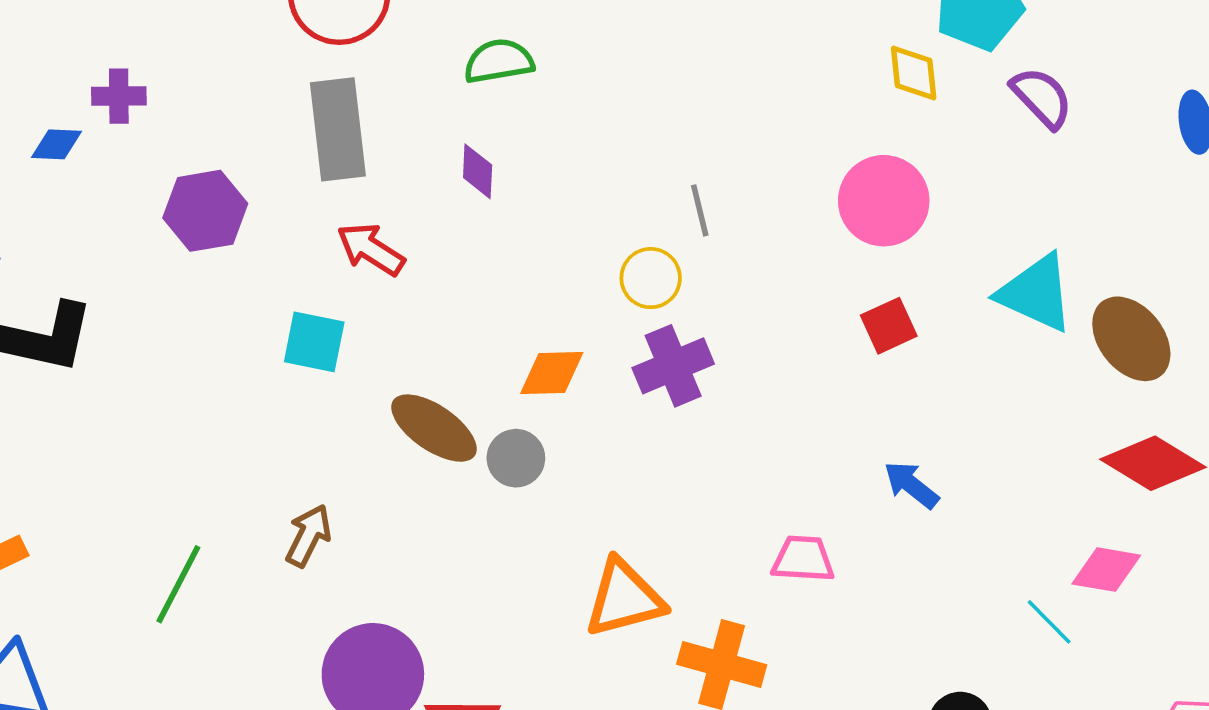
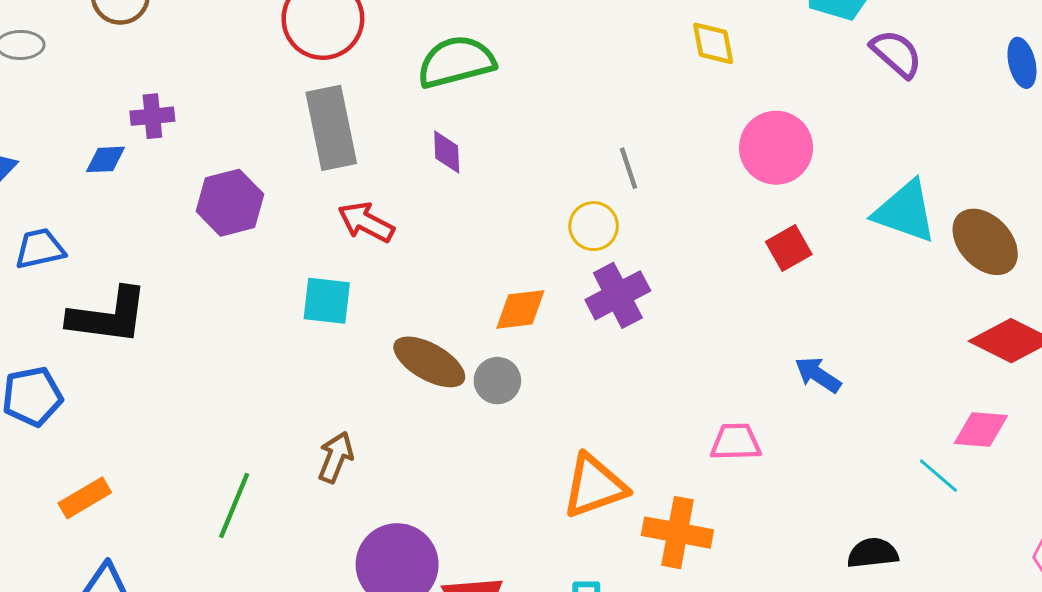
green semicircle: (499, 61) -> (456, 62), size x1.4
yellow diamond: (914, 73) -> (713, 43), moved

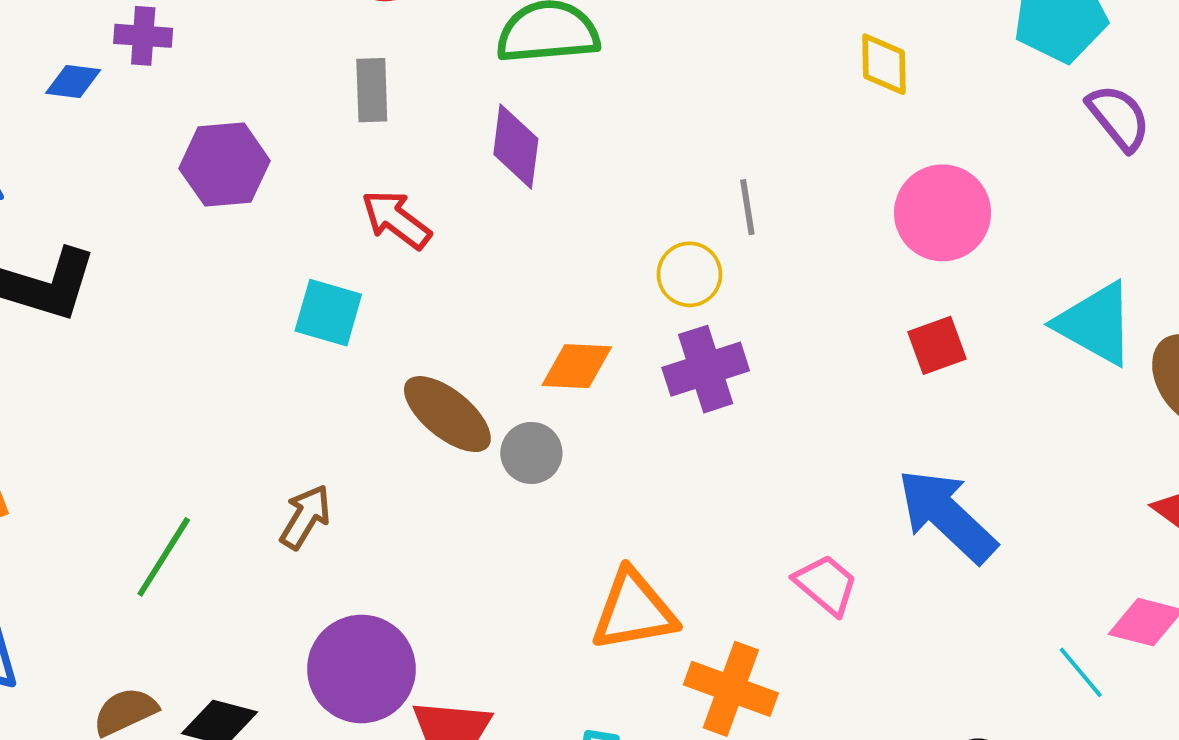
gray rectangle: (331, 128) -> (372, 90), size x0.6
purple diamond: (447, 152) -> (516, 146), size x1.4
blue arrow: (818, 375) -> (947, 516), size x1.8
pink trapezoid: (736, 442) -> (826, 585), turned 32

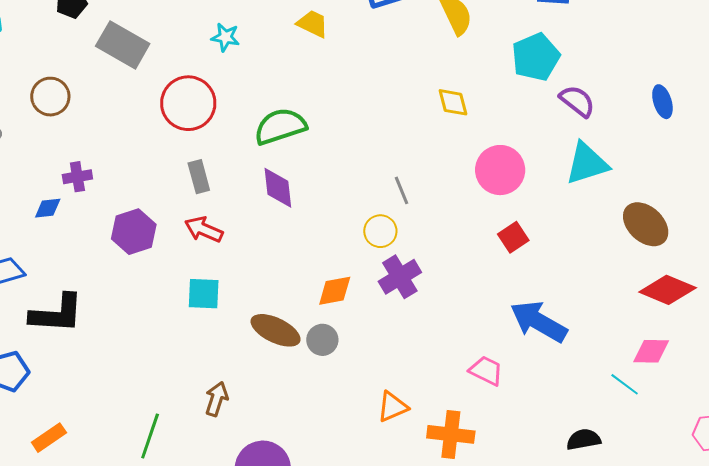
red arrow: (396, 220) -> (204, 229), moved
cyan triangle: (1095, 324) -> (587, 163), moved, turned -33
orange triangle: (634, 611) -> (393, 407), size x0.7

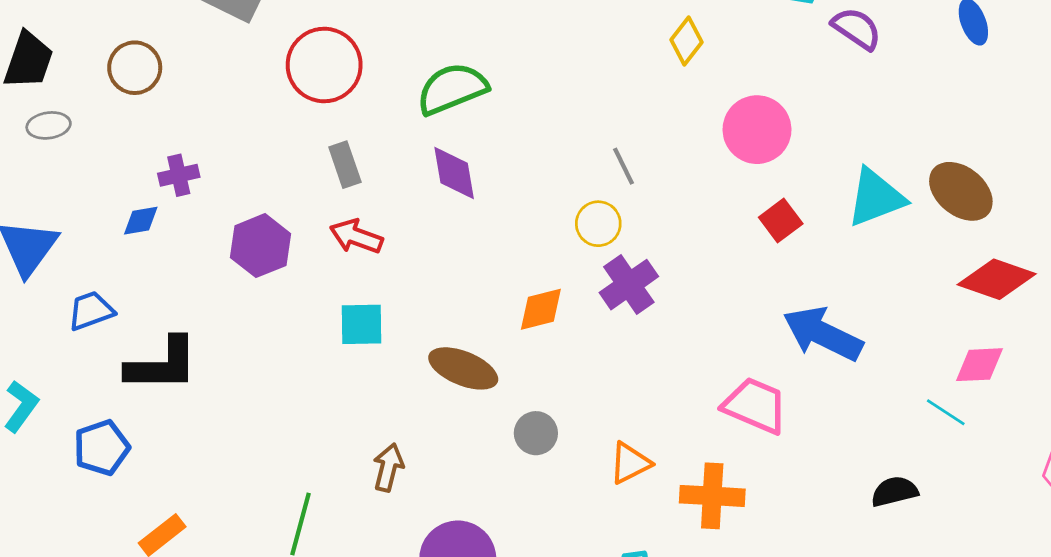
yellow diamond: (453, 102) -> (687, 41), turned 56
cyan triangle: (587, 163) -> (876, 198), moved
gray circle: (322, 340) -> (536, 433), moved
pink trapezoid: (486, 371) -> (755, 406), size x1.4

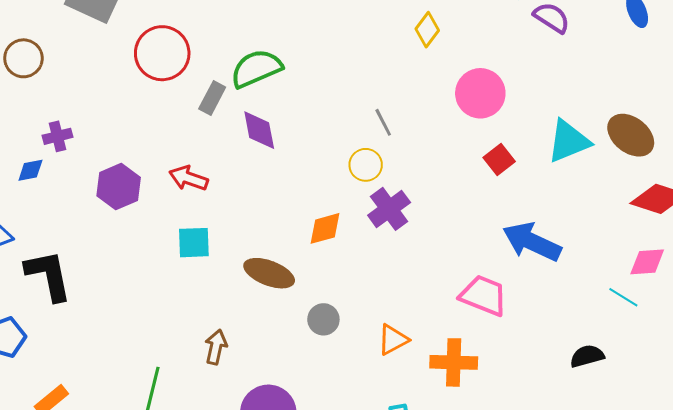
gray rectangle: (345, 165) -> (212, 98), moved, turned 48
black L-shape: (162, 365) -> (48, 275), turned -100

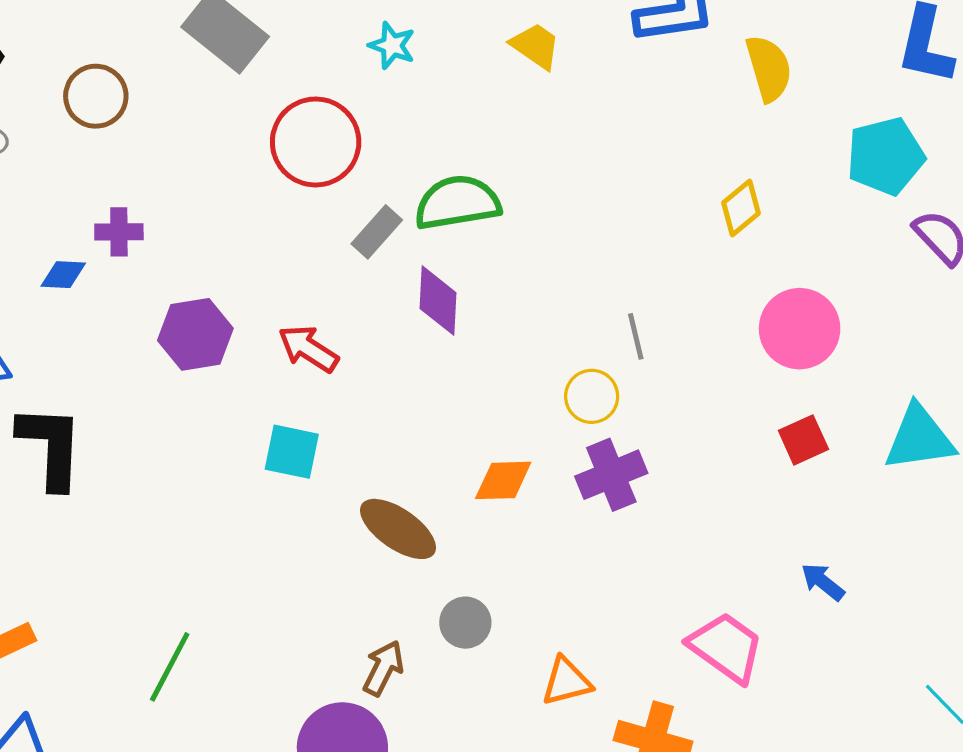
blue arrow: (532, 242) -> (823, 582), size x0.5
brown arrow: (216, 347) -> (383, 668), moved

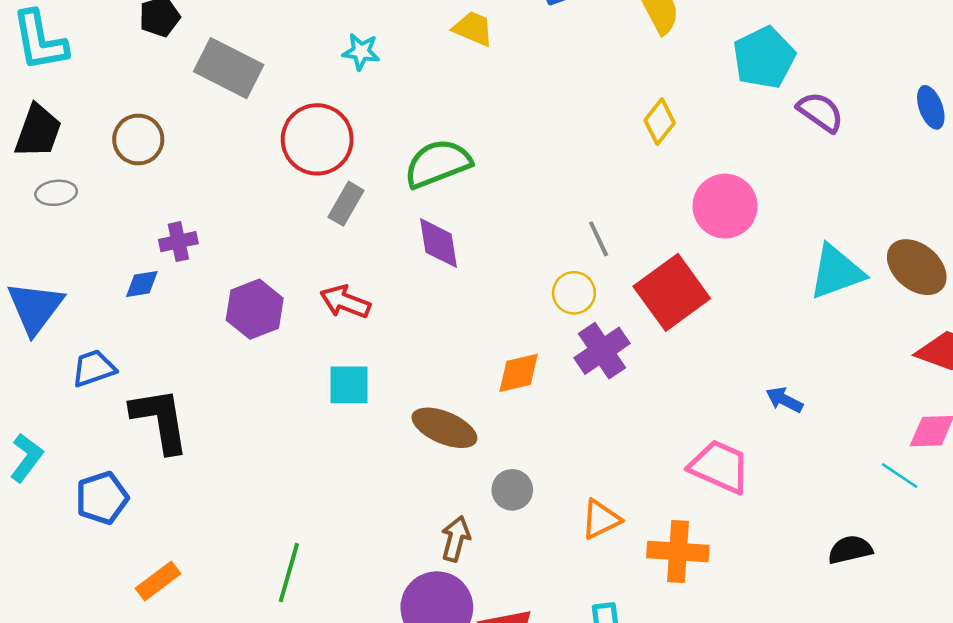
gray rectangle: (377, 232) -> (346, 204), moved
red square: (803, 440) -> (672, 292), moved, size x1.8

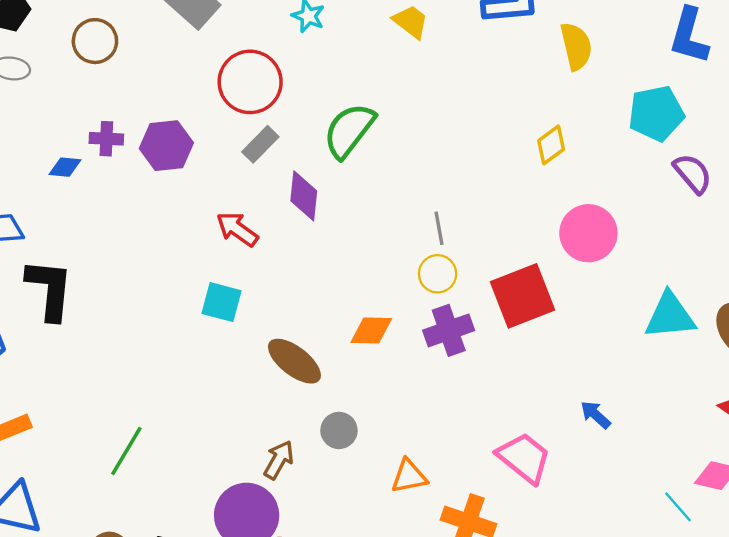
green semicircle: (438, 164) -> (349, 130), turned -46
gray line: (599, 239) -> (439, 228), moved
purple diamond: (438, 243) -> (304, 196), moved
purple hexagon: (255, 309) -> (166, 146), moved

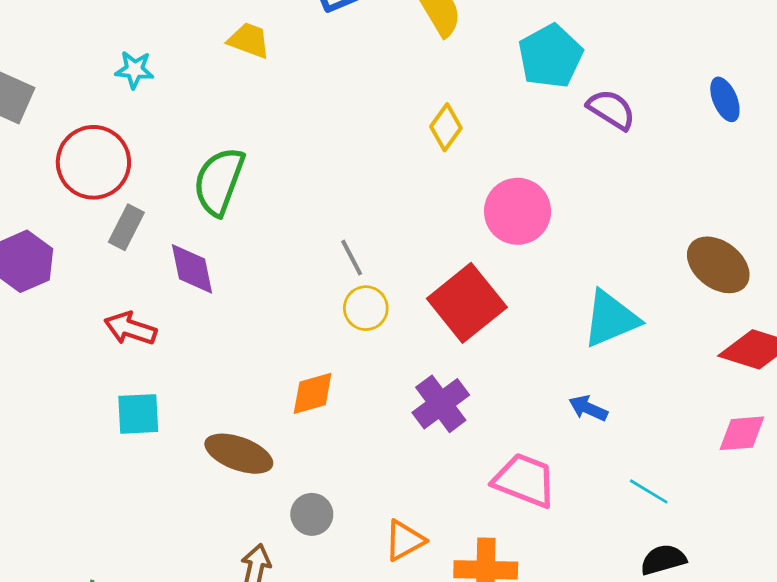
cyan triangle: (670, 316) -> (611, 319), moved
purple cross: (449, 330) -> (441, 404), moved
cyan line: (678, 507) -> (649, 491), moved

